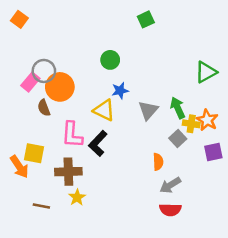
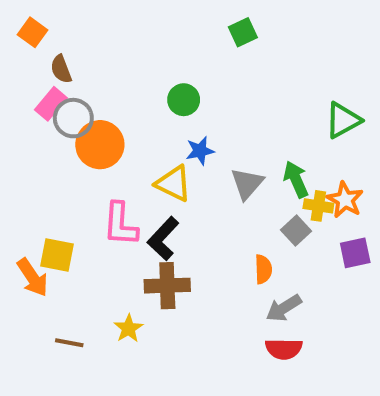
pink rectangle: (30, 82) -> (51, 104), moved
brown semicircle: (44, 108) -> (61, 69), moved
brown cross: (68, 172) -> (167, 286), moved

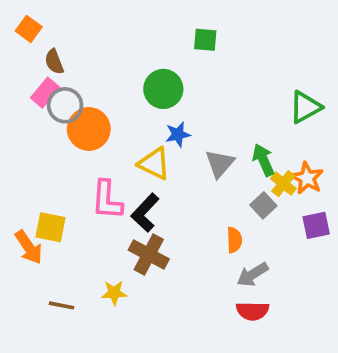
green square: (243, 32) -> (205, 40), moved, turned 30
green circle: (184, 100) -> (163, 89), size x1.4
yellow cross: (318, 206) -> (283, 184), turned 30
brown cross: (167, 286) -> (149, 255), turned 30
yellow star: (128, 328) -> (114, 293), turned 30

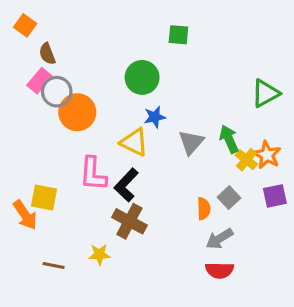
gray square: (263, 205) -> (229, 198), moved

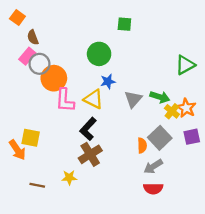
green arrow: (229, 139) -> (160, 97), turned 132
pink L-shape: (93, 174) -> (65, 100), moved
gray square: (229, 198) -> (160, 138), size x1.5
brown cross: (129, 221) -> (90, 154), turned 30

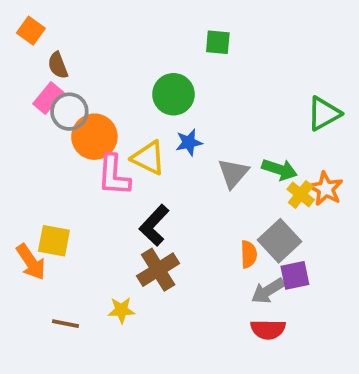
yellow triangle: (94, 99) -> (148, 158), moved
purple square: (192, 137) -> (295, 275), moved

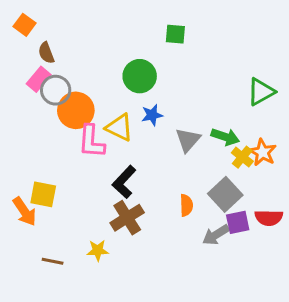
orange semicircle: (249, 254) -> (186, 205), moved
red semicircle: (268, 329) -> (269, 218), moved

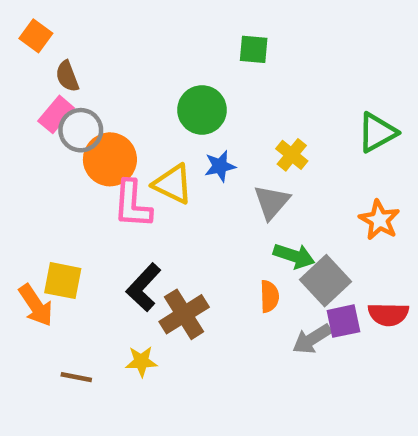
green arrow: (225, 137) -> (294, 256), moved
yellow cross: (242, 157) -> (292, 155), moved
black L-shape: (124, 182) -> (144, 287), moved

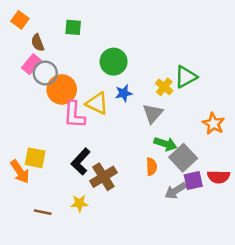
green square: (254, 49) -> (73, 27), moved
green triangle: (377, 132) -> (186, 77), moved

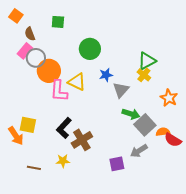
yellow cross: (164, 87) -> (144, 75), moved
blue star: (124, 93) -> (106, 75), moved
orange semicircle: (152, 167) -> (163, 132), moved, turned -96
red semicircle: (219, 177) -> (173, 140), turned 30
purple square: (193, 181) -> (117, 164), moved

